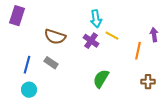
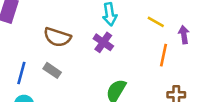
yellow line: (112, 36) -> (156, 22), moved

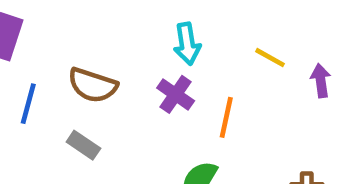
orange line: (163, 55) -> (226, 117), moved
blue line: (21, 73) -> (28, 104), moved

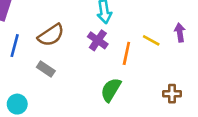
yellow line: (270, 58) -> (151, 40), moved
brown semicircle: (93, 85) -> (51, 35), turned -52

